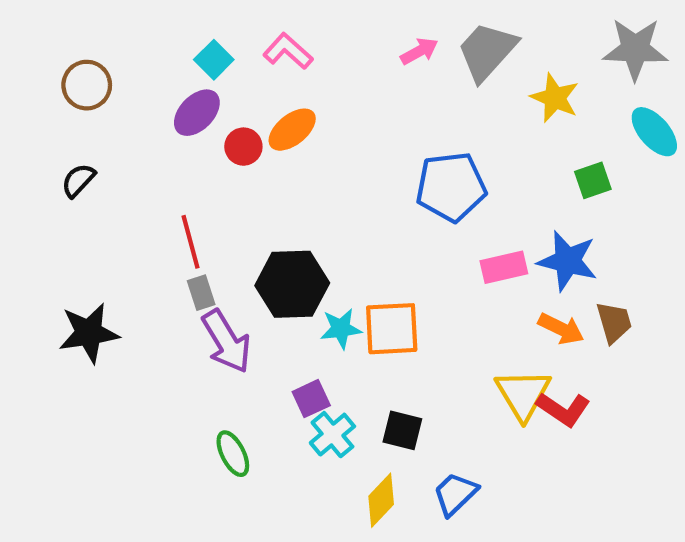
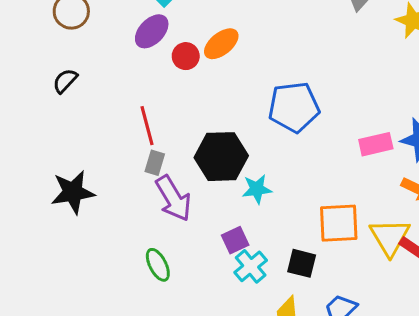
blue pentagon: (451, 187) -> (294, 107), moved
gray rectangle: (201, 293) -> (155, 163), turned 35
orange square: (392, 329) -> (339, 223), moved
green ellipse: (233, 454) -> (158, 265), moved

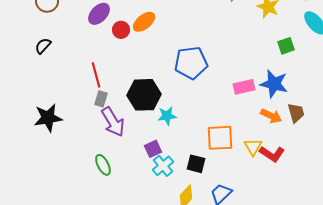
yellow triangle: (390, 237) -> (253, 147), size x0.7

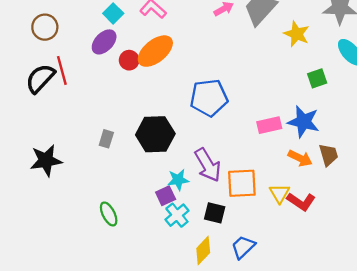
orange ellipse: (144, 22) -> (155, 51), size x1.4
black semicircle: (43, 46) -> (40, 78), size x1.6
red line: (96, 75) -> (62, 70), moved
cyan star: (167, 116) -> (178, 180), moved
purple arrow: (113, 122) -> (208, 165), moved

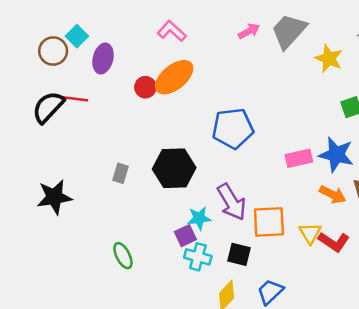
cyan square: (113, 13) -> (77, 36), moved
purple ellipse: (104, 42) -> (103, 59), moved, turned -30
red line: (62, 70) -> (72, 98), turned -68
cyan cross: (177, 215) -> (198, 257), turned -35

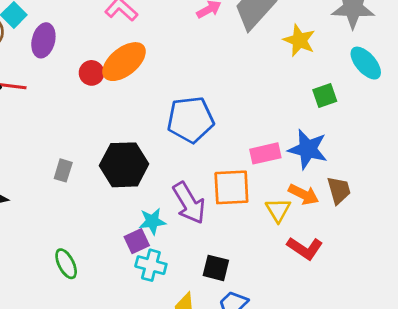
orange square: (269, 222) -> (231, 187), moved
yellow triangle: (310, 233) -> (278, 210), moved
black square: (239, 254) -> (216, 268), moved

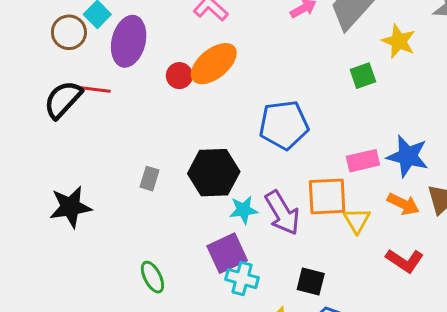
purple ellipse: (43, 40) -> (129, 41), size x1.4
green square: (325, 96) -> (363, 76), moved
yellow triangle: (278, 210) -> (357, 220), moved
cyan star: (152, 221) -> (244, 210), moved
purple square: (137, 241) -> (227, 253), size x1.5

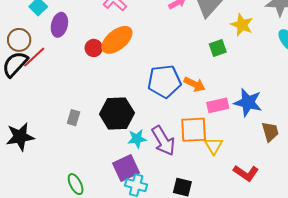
brown circle: (69, 32) -> (19, 40), moved
purple ellipse: (129, 41) -> (59, 25), size x0.7
red line: (91, 89) -> (34, 57), turned -50
orange arrow: (403, 204) -> (195, 84), moved

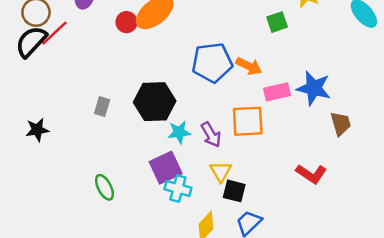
black star: (20, 137) -> (37, 130), size x0.7
purple arrow: (163, 141) -> (211, 135), size x0.7
yellow triangle: (214, 146) -> (221, 171), moved

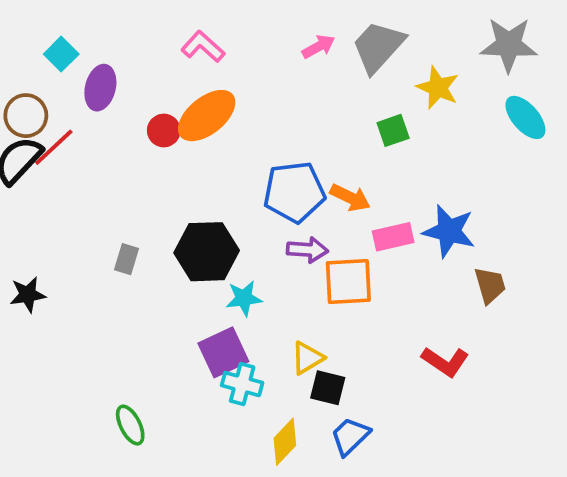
purple arrow: (211, 135) -> (307, 250), moved, turned -55
yellow triangle: (221, 171) -> (307, 358), turned 30
green ellipse: (104, 187) -> (130, 425), moved

